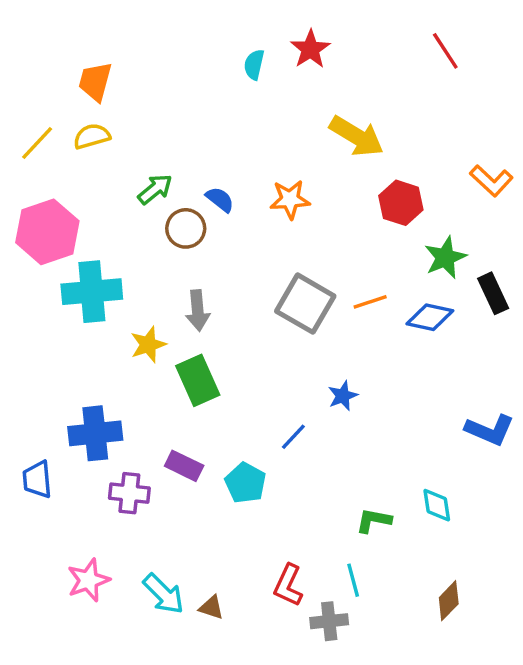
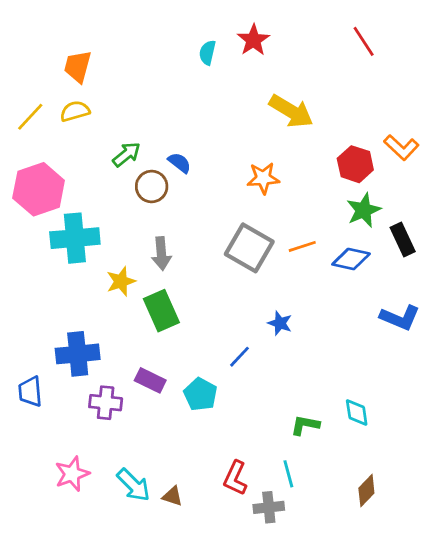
orange star: (290, 199) -> (263, 178), moved
red hexagon: (401, 203) -> (355, 164), moved
blue star: (343, 396) -> (280, 323), turned -30
blue L-shape: (490, 430) -> (400, 318), moved

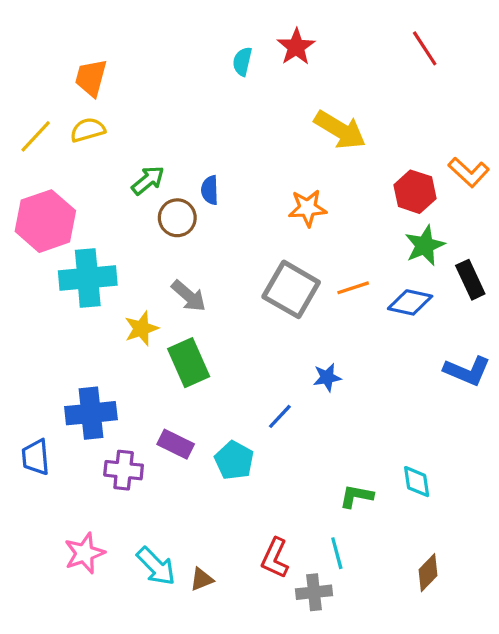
blue semicircle: (180, 163) -> (210, 190), turned -130
gray arrow: (161, 253) -> (189, 296), turned -44
blue star: (280, 323) -> (327, 377), turned -30
brown triangle: (173, 496) -> (202, 579), turned -40

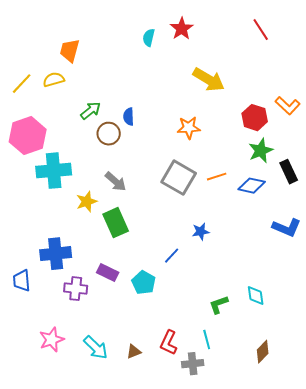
orange trapezoid: (91, 78) -> (70, 51), moved
green L-shape: (356, 496) -> (219, 305), turned -30
brown triangle: (202, 579) -> (134, 352), moved

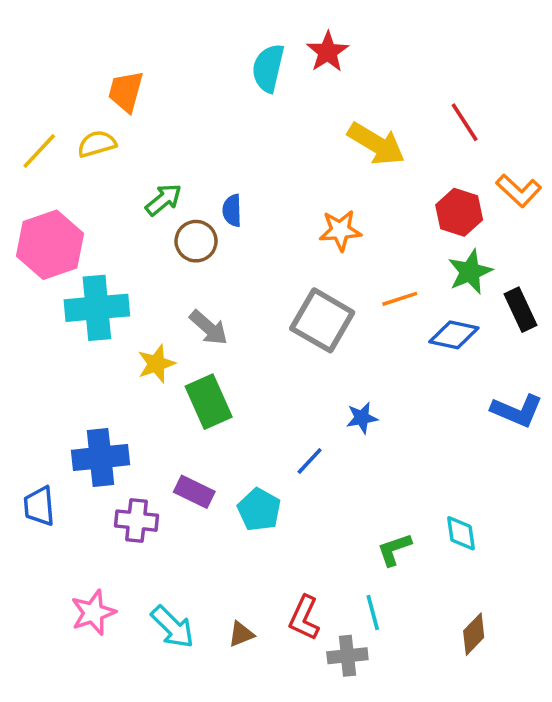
red line: (261, 30) -> (465, 122), moved
cyan semicircle: (149, 38) -> (268, 68), size x1.5
orange line: (217, 177) -> (400, 299), moved

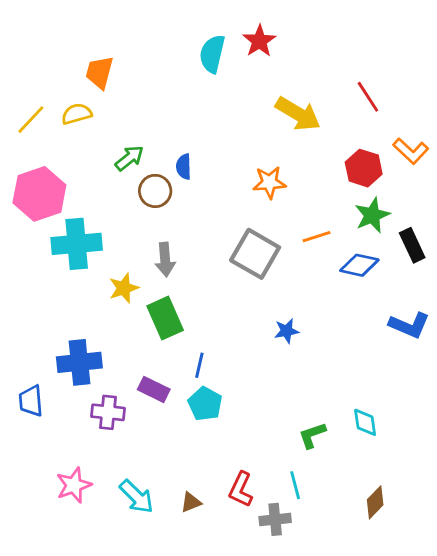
gray arrow: (209, 328) -> (165, 260), turned 44
blue line: (310, 461) -> (199, 365), moved, turned -30

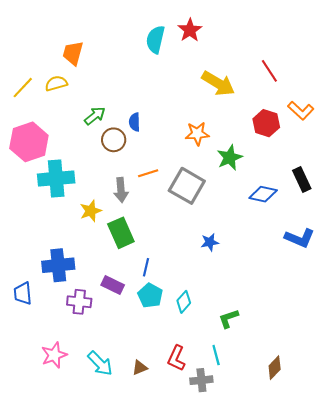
green star: (372, 215) -> (230, 158), moved
orange line: (317, 237) -> (148, 173), moved
cyan diamond: (365, 422) -> (184, 302), moved, turned 50

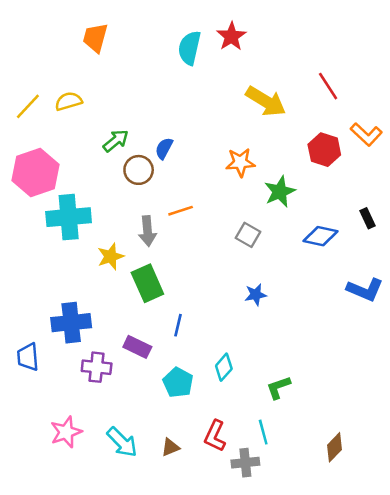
orange trapezoid: (73, 53) -> (95, 38), moved
blue semicircle: (135, 122) -> (164, 148), turned 30
black rectangle: (302, 180) -> (368, 218), size x0.7
gray square: (187, 186) -> (248, 235), moved, size x0.6
cyan pentagon: (150, 296) -> (178, 382), moved

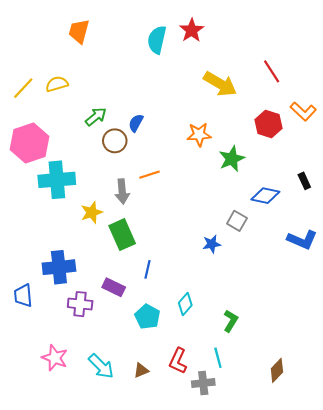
gray square: (248, 235) -> (237, 221), moved
green L-shape: (278, 388) -> (231, 321), turned 140
pink star: (66, 432) -> (55, 358), turned -30

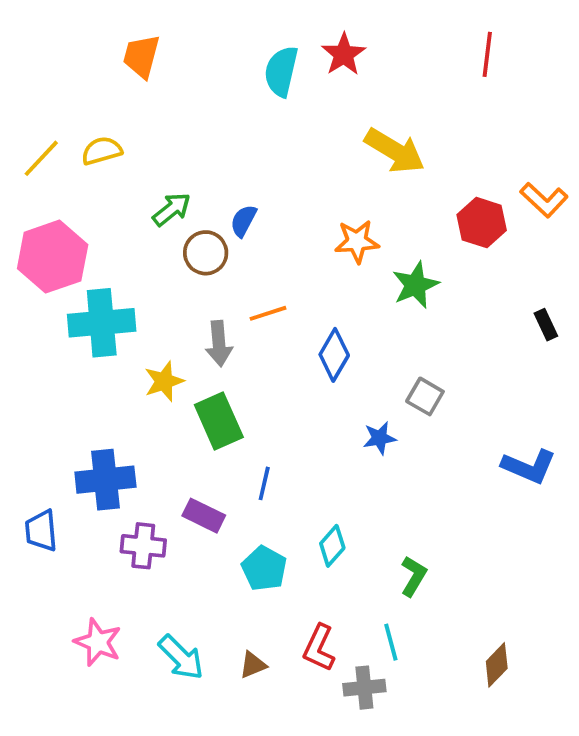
red line: (272, 71) -> (487, 54), moved, turned 40
blue diamond: (265, 196) -> (334, 355), moved, turned -72
blue L-shape: (302, 240) -> (529, 466), moved

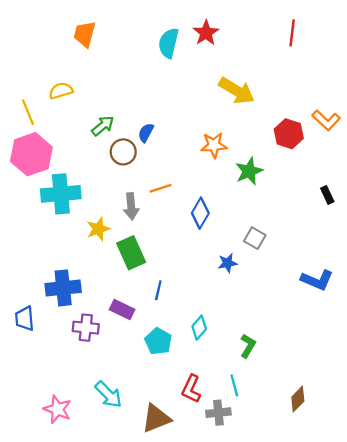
yellow line: (41, 158) -> (28, 112), moved, turned -65
pink star: (98, 642) -> (57, 409), moved
brown triangle: (253, 665) -> (156, 418), moved, size x1.8

